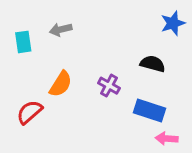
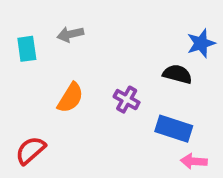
blue star: (173, 23) -> (201, 43), moved
red semicircle: (30, 112) -> (30, 150), moved

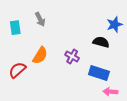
gray arrow: (70, 34) -> (40, 19), turned -104
red semicircle: (30, 150) -> (17, 70), moved

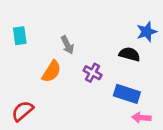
gray arrow: (40, 19) -> (67, 45), moved
red semicircle: (17, 70) -> (22, 111), moved

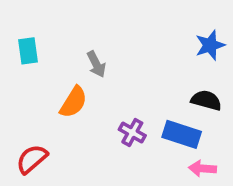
black semicircle: (130, 54) -> (206, 100), moved
purple cross: (93, 73) -> (132, 132), moved

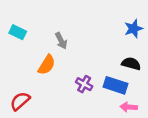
cyan rectangle: (28, 51) -> (18, 32), turned -56

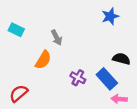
blue star: (134, 29) -> (110, 16), moved
blue rectangle: (115, 85) -> (107, 79), turned 30

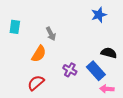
cyan rectangle: (16, 30) -> (15, 27), turned 72
red semicircle: (19, 93) -> (36, 83), moved

